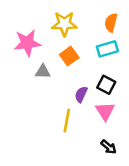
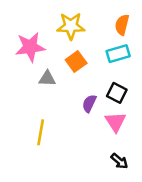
yellow line: (67, 121) -> (41, 132), moved

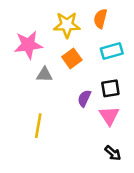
orange semicircle: (122, 25) -> (100, 19), moved
black square: (117, 93) -> (110, 88), turned -36

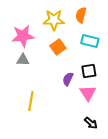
cyan rectangle: (112, 51) -> (90, 41), turned 30
gray triangle: (44, 75) -> (23, 60), moved

